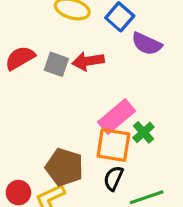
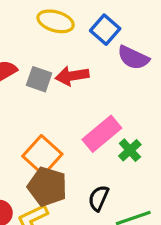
orange square: (113, 145) -> (42, 155), moved, turned 33

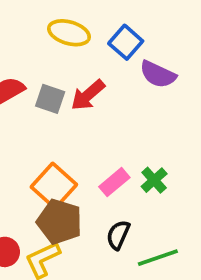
red arrow: (72, 76) -> (88, 95), turned -32
pink rectangle: (102, 134) -> (114, 182), moved, size x0.7

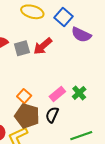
gray square: (50, 99) -> (22, 48), turned -35
orange square: (54, 186) -> (24, 96), size x0.6
black semicircle: (118, 235) -> (52, 115), moved

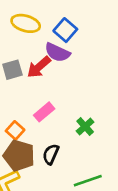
purple semicircle: (81, 35) -> (57, 52), moved
pink rectangle: (57, 94) -> (44, 112), moved

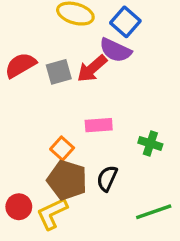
pink rectangle: (44, 112) -> (99, 125), turned 36
green cross: (85, 126) -> (150, 143), turned -30

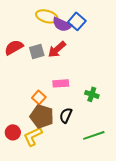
purple semicircle: (115, 50) -> (62, 24), moved

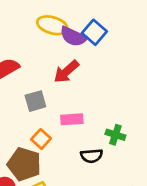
gray square: (37, 51) -> (35, 101), moved
black semicircle: (66, 115) -> (92, 156), moved, turned -119
brown pentagon: (42, 116) -> (24, 164), moved

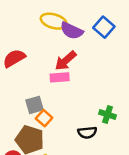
blue square: (94, 32) -> (104, 27), moved
gray square: (35, 101) -> (34, 105), moved
pink rectangle: (72, 119) -> (60, 77), moved

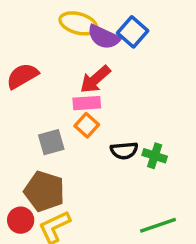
blue square: (104, 27) -> (133, 32), moved
orange square: (44, 118) -> (87, 125), moved
black semicircle: (87, 132) -> (124, 151), moved

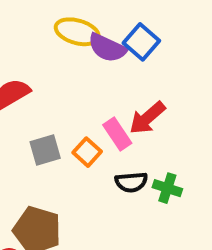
red arrow: (95, 79) -> (147, 118), moved
pink rectangle: (87, 103) -> (117, 134), moved, turned 60
gray square: (51, 142) -> (45, 150), moved

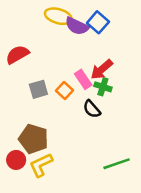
black semicircle: (131, 182) -> (92, 109), turned 54
green cross: (167, 188) -> (103, 87), moved

